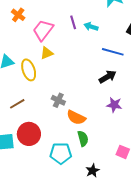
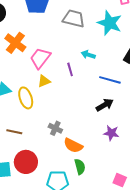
orange cross: (18, 15) -> (15, 43), size x1.5
purple line: (73, 22) -> (70, 69), moved
brown line: (17, 104) -> (14, 132), turned 42

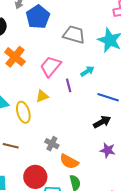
cyan arrow: (88, 55) -> (87, 71), turned 128
pink trapezoid: (40, 58) -> (51, 66), moved
red circle: (26, 162) -> (35, 177), moved

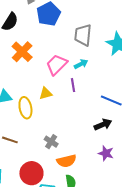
gray trapezoid: (74, 35) -> (83, 35), turned -105
cyan arrow: (87, 71) -> (81, 64), moved
orange semicircle: (69, 161) -> (67, 161), turned -48

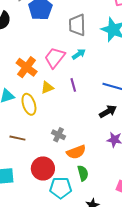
orange cross: (22, 52) -> (27, 67), moved
purple line: (73, 85) -> (73, 85), moved

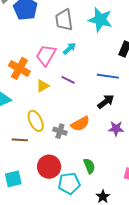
purple line: (73, 85) -> (68, 80), turned -40
yellow ellipse: (29, 104) -> (36, 121), moved
orange semicircle: (76, 152) -> (80, 124), moved

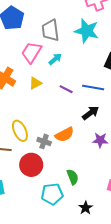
pink trapezoid: (46, 55) -> (31, 52), moved
purple line: (68, 80) -> (66, 89), moved
yellow triangle: (43, 86) -> (35, 83), moved
red circle: (49, 167) -> (31, 165), moved

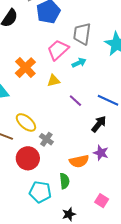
purple line: (66, 89) -> (75, 101), moved
black arrow: (91, 113) -> (99, 124), turned -30
yellow ellipse: (20, 131) -> (26, 122), turned -40
orange semicircle: (64, 135) -> (79, 161), moved

